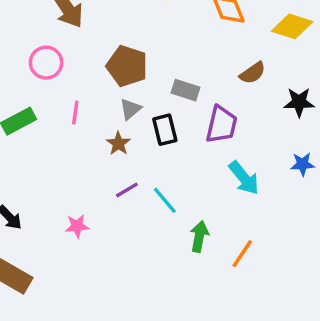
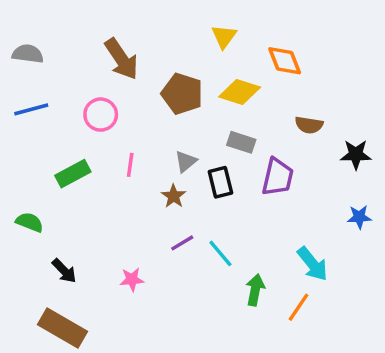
yellow diamond: (292, 26) -> (240, 92), moved
brown pentagon: (127, 66) -> (182, 94), moved
brown semicircle: (253, 73) -> (309, 125), turned 44
cyan arrow: (244, 178) -> (312, 264), moved

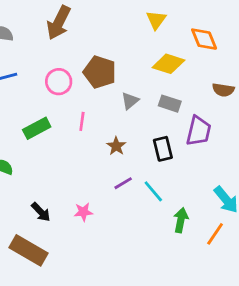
brown arrow: (121, 59) -> (59, 23), moved, turned 60
brown pentagon: (182, 94) -> (100, 72), moved
gray triangle: (186, 161) -> (130, 101), moved
black rectangle: (220, 182) -> (163, 149), moved
black arrow: (64, 271) -> (41, 212), moved

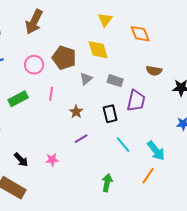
yellow diamond: (168, 64) -> (98, 50), moved, turned 55
cyan line: (153, 191) -> (123, 145), moved
green arrow: (181, 220) -> (107, 183), moved

